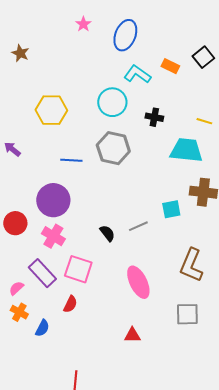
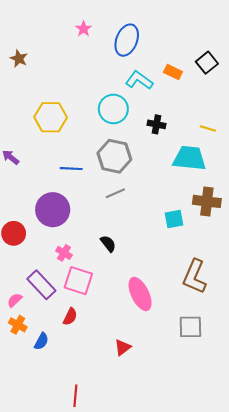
gray line: (138, 226) -> (115, 193), moved
pink cross: (53, 236) -> (64, 253), moved, size x0.7
red triangle: (132, 335) -> (123, 347), moved, turned -36

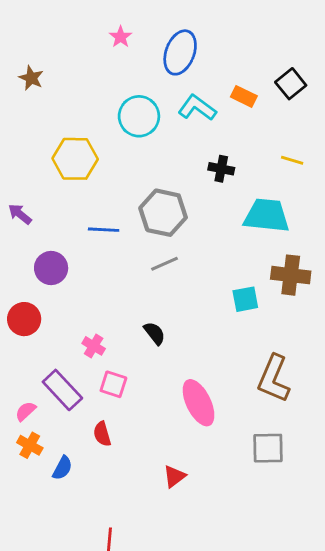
cyan circle: (113, 109) -> (139, 116), moved
yellow line: (208, 128) -> (292, 160), moved
purple circle: (53, 210) -> (51, 268), moved, size x0.7
pink square: (78, 281) -> (113, 384), size x0.7
red semicircle: (70, 317) -> (102, 434), turned 138

